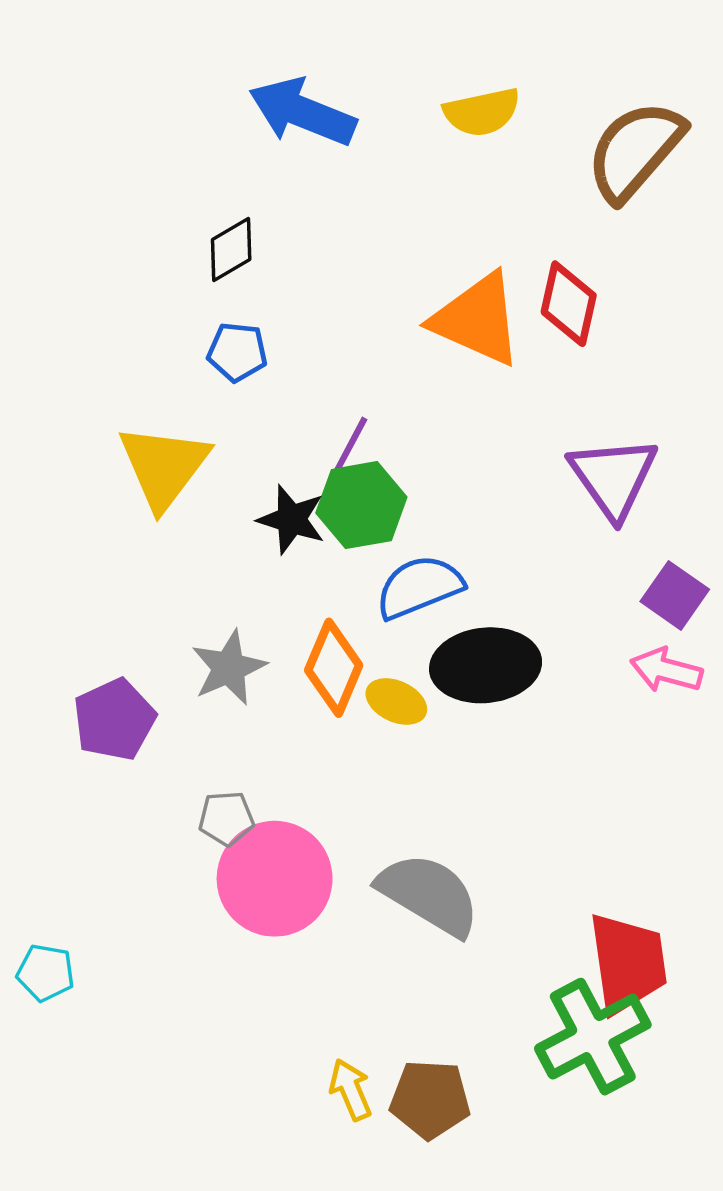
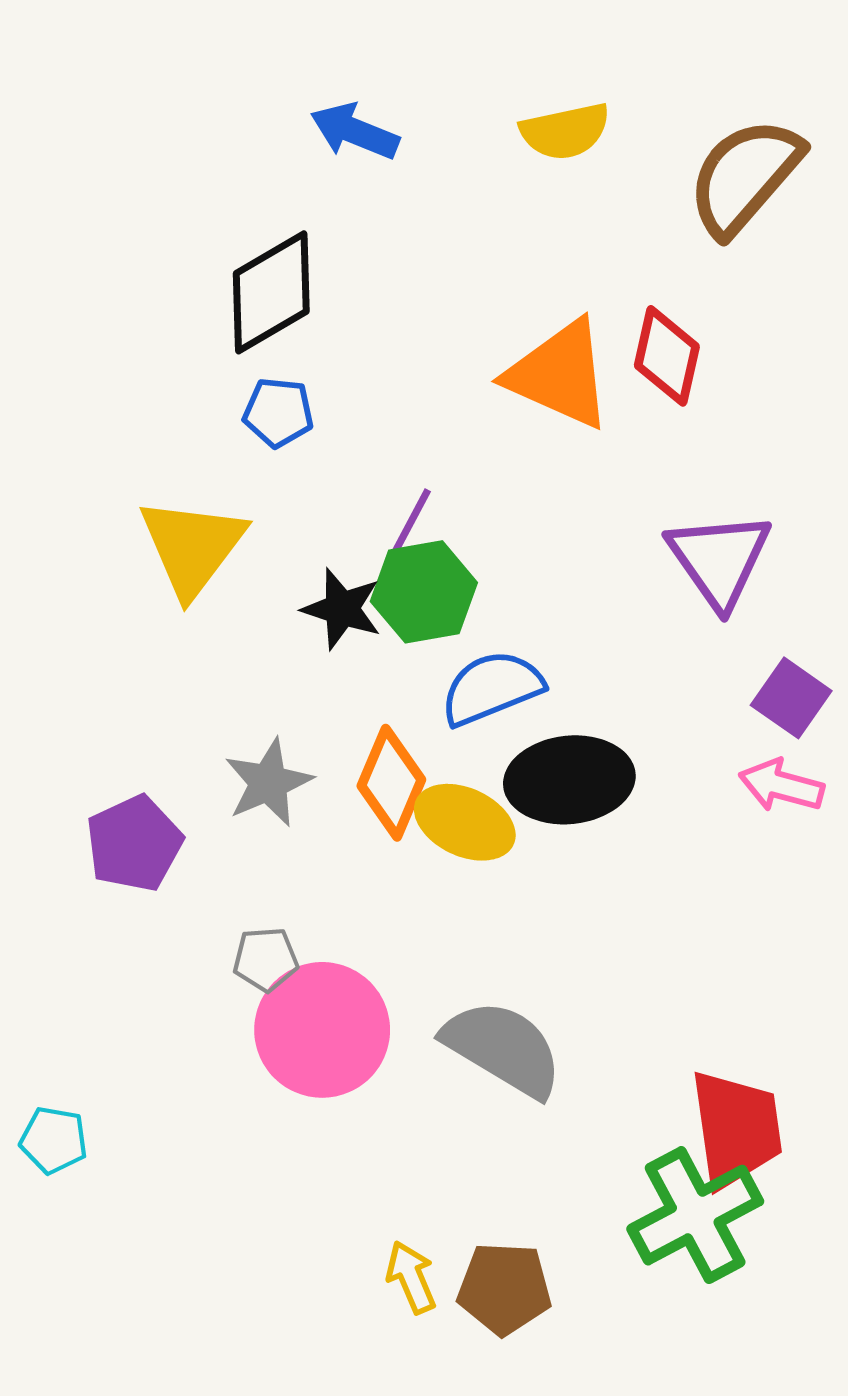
blue arrow: (302, 112) -> (355, 131), size x0.7
black diamond: (231, 249) -> (271, 292), size x1.6
yellow ellipse: (396, 701) -> (465, 822), size x1.4

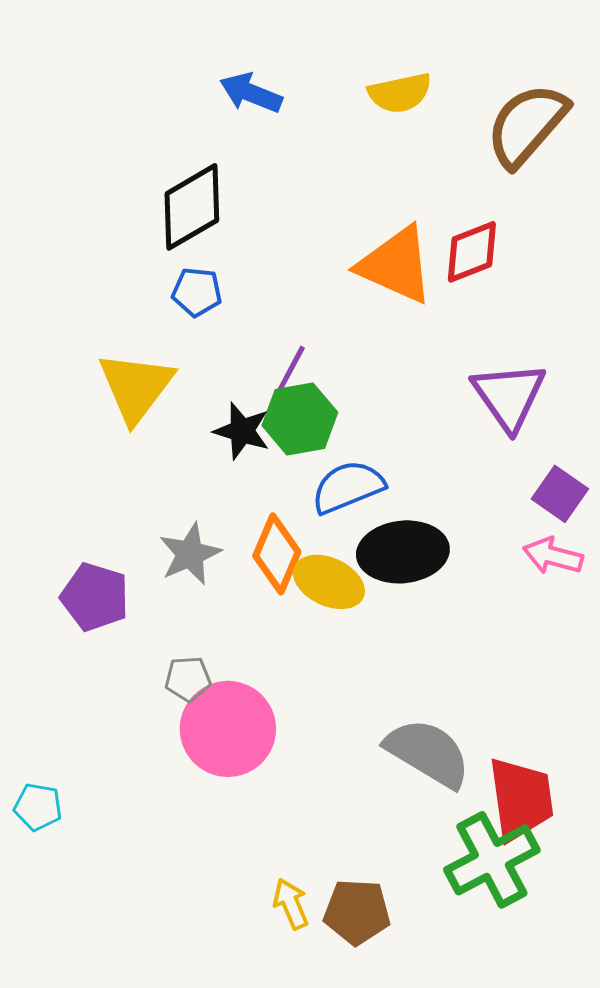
red diamond: (667, 356) -> (472, 252), turned 56
purple pentagon: (134, 843) -> (95, 597), turned -30
gray semicircle: (503, 1048) -> (428, 753), moved

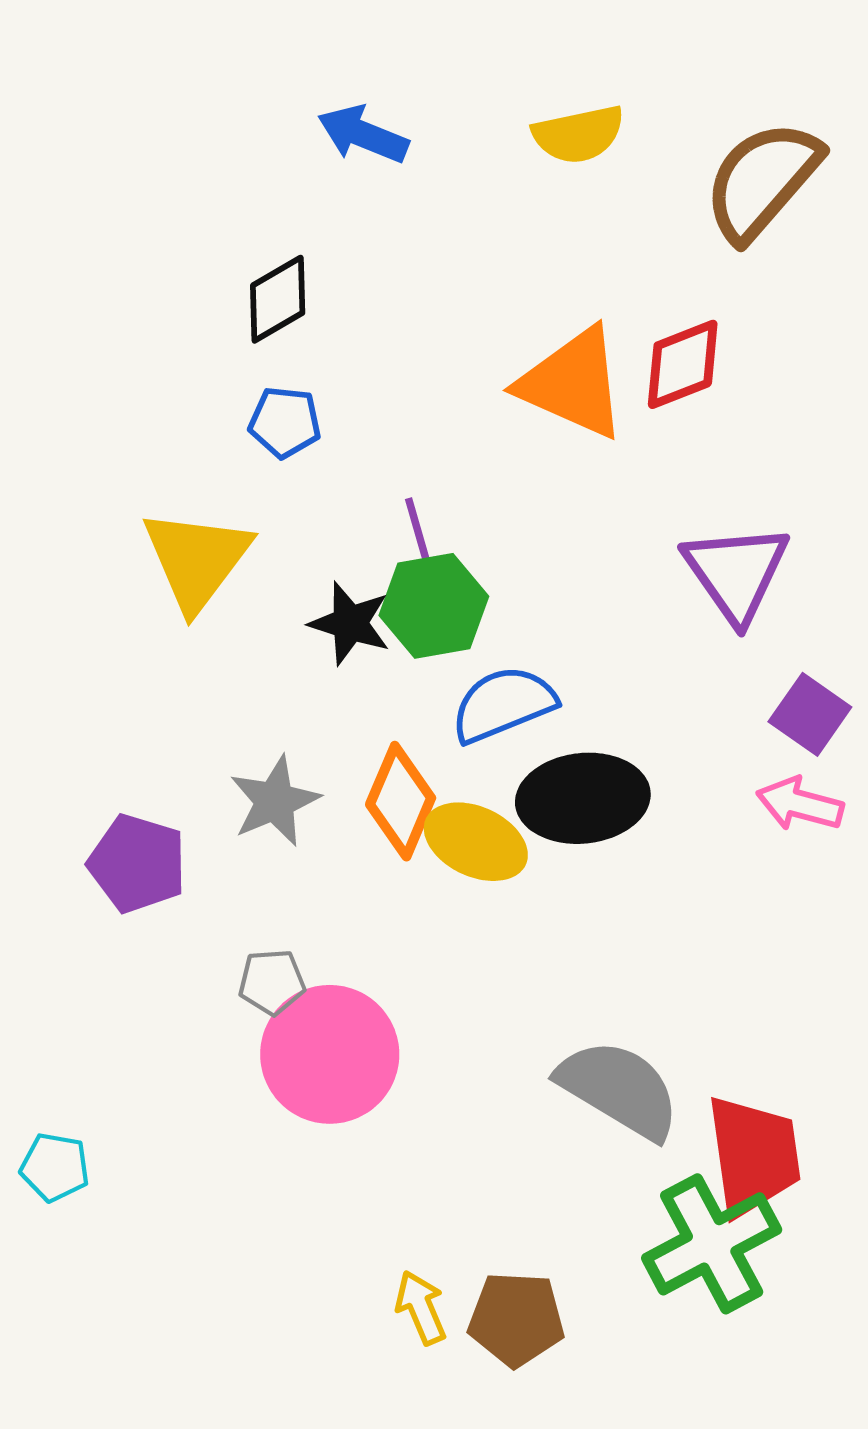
black diamond: (192, 207) -> (278, 299), size x0.7
purple line: (290, 371) -> (419, 536), turned -44

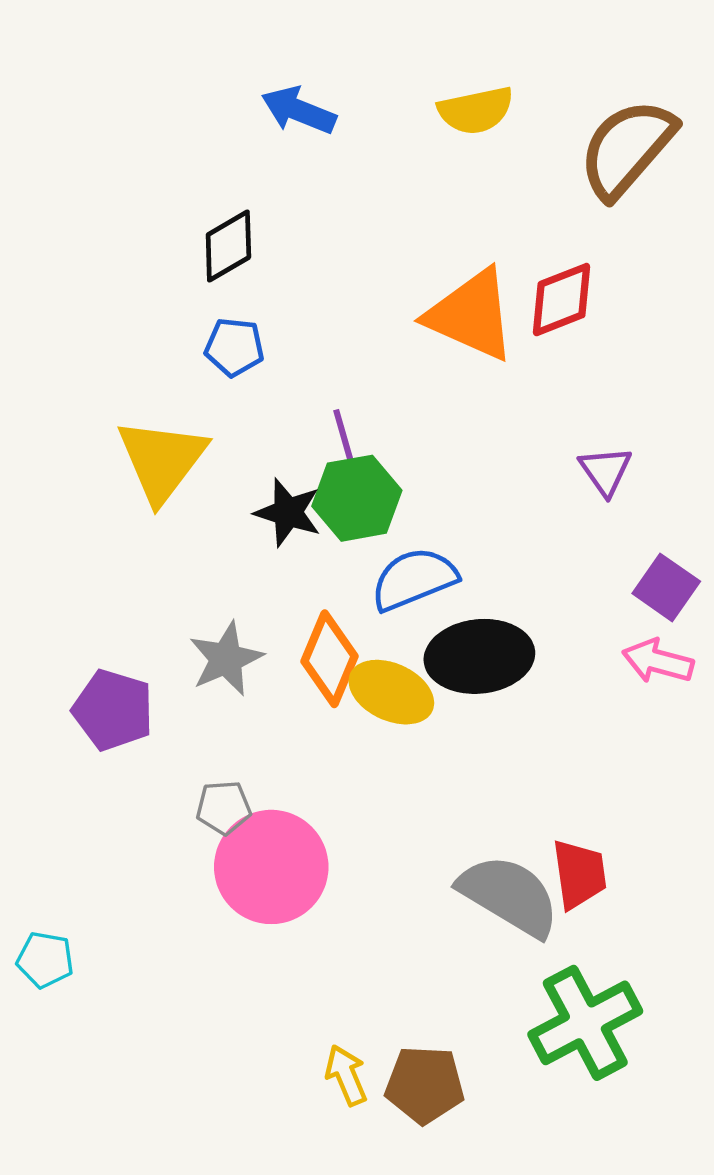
purple triangle: (736, 573) -> (606, 471), size x0.6
red trapezoid: (754, 1156) -> (579, 874), moved, size x0.7

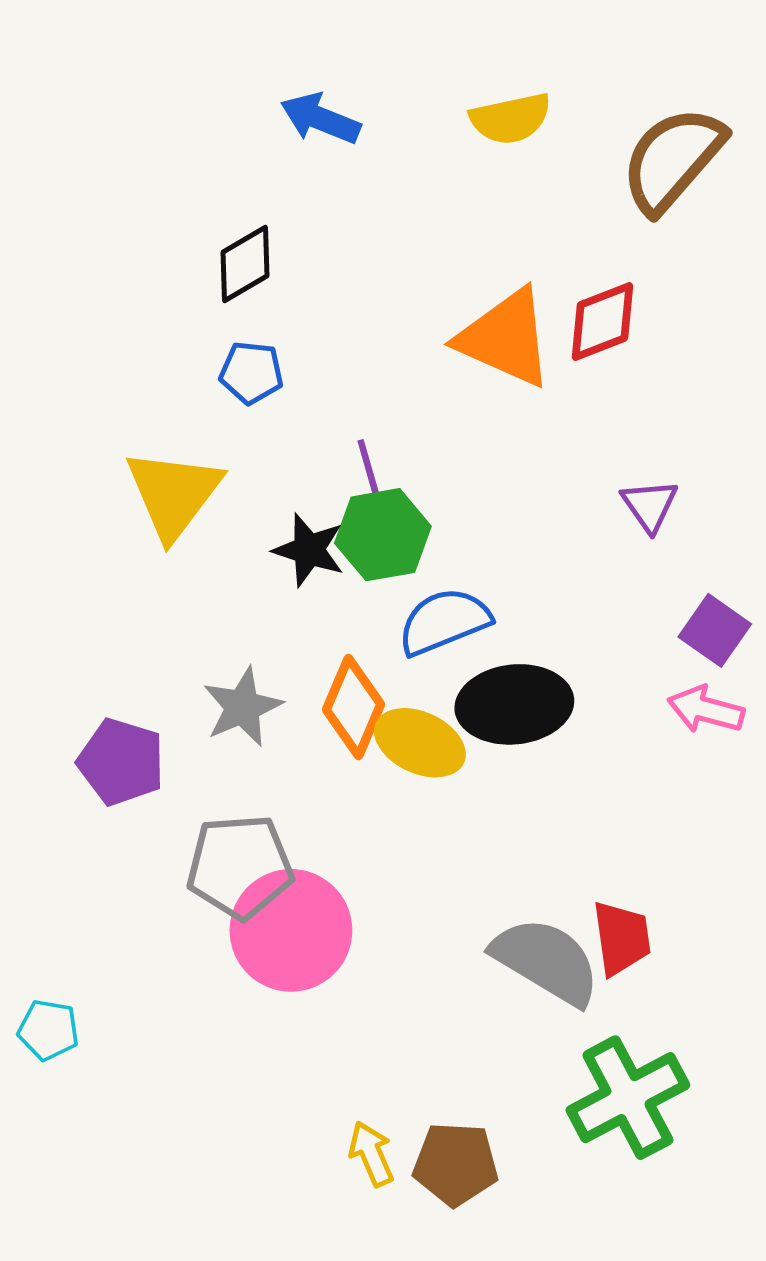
gray pentagon: (224, 807) -> (240, 867), size x1.8

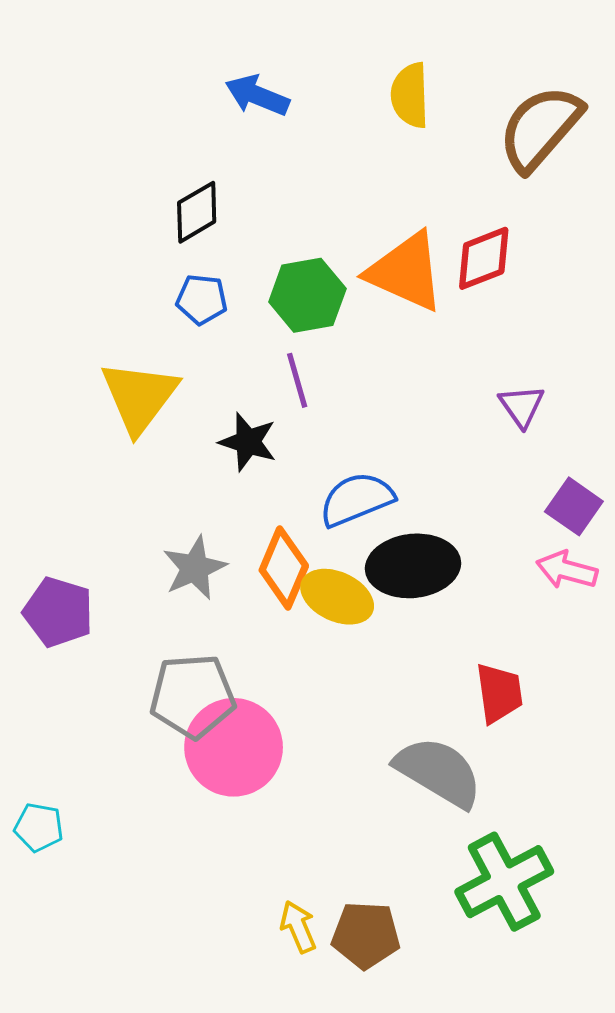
yellow semicircle: (511, 119) -> (410, 95), turned 100
green hexagon: (383, 535) -> (307, 295), moved
purple pentagon: (121, 762) -> (58, 612), moved
red trapezoid: (622, 938) -> (499, 693), moved

